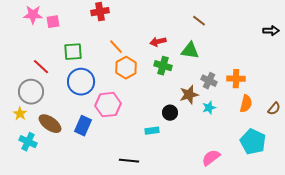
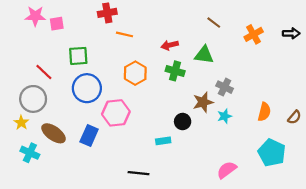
orange line: (116, 47) -> (125, 34), moved, turned -35
orange cross: (236, 79) -> (254, 34), moved, turned -30

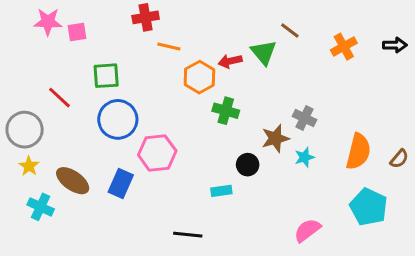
green triangle: (204, 55) -> (264, 52), moved, turned 42
green cross: (175, 71) -> (226, 111), moved
orange hexagon: (135, 73) -> (199, 77), moved
gray circle: (33, 99) -> (25, 130), moved
orange semicircle: (264, 112) -> (358, 152), size x1.4

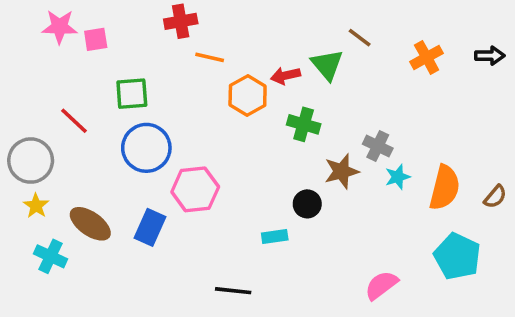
green cross: (226, 111) -> (304, 124), moved
cyan star: (304, 157) -> (398, 177), moved

